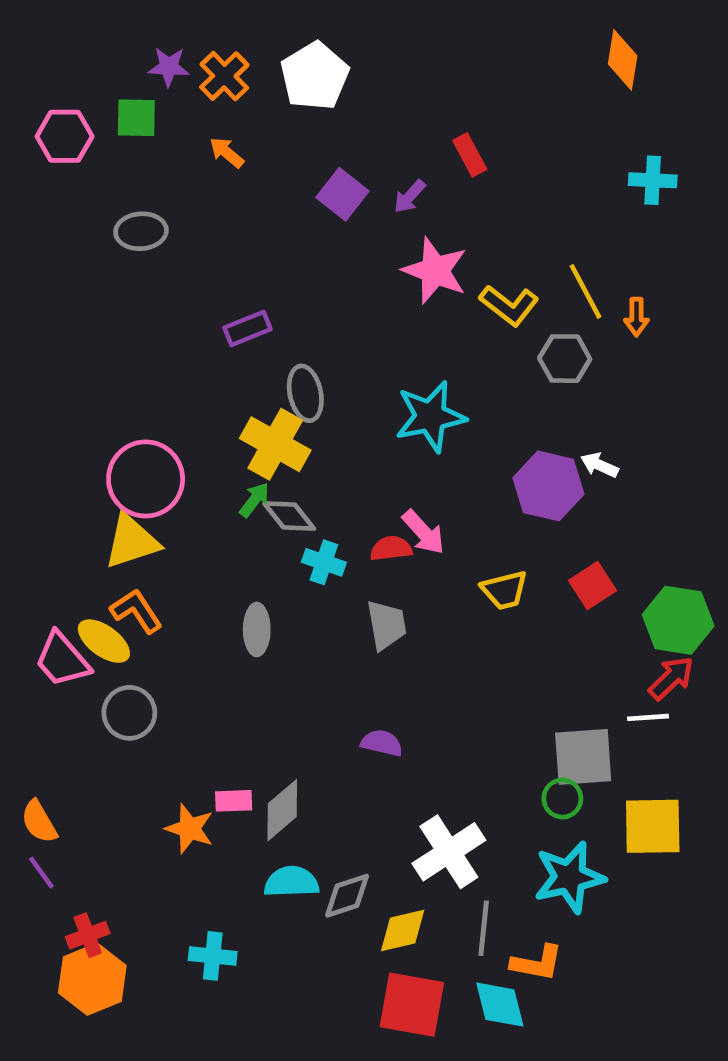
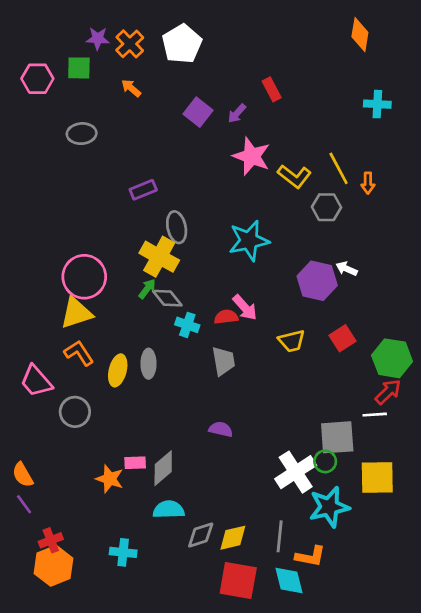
yellow ellipse: (104, 641) -> (118, 370), moved, turned 68
white cross: (449, 852) -> (296, 472), moved
gray diamond: (347, 896) -> (201, 535), moved

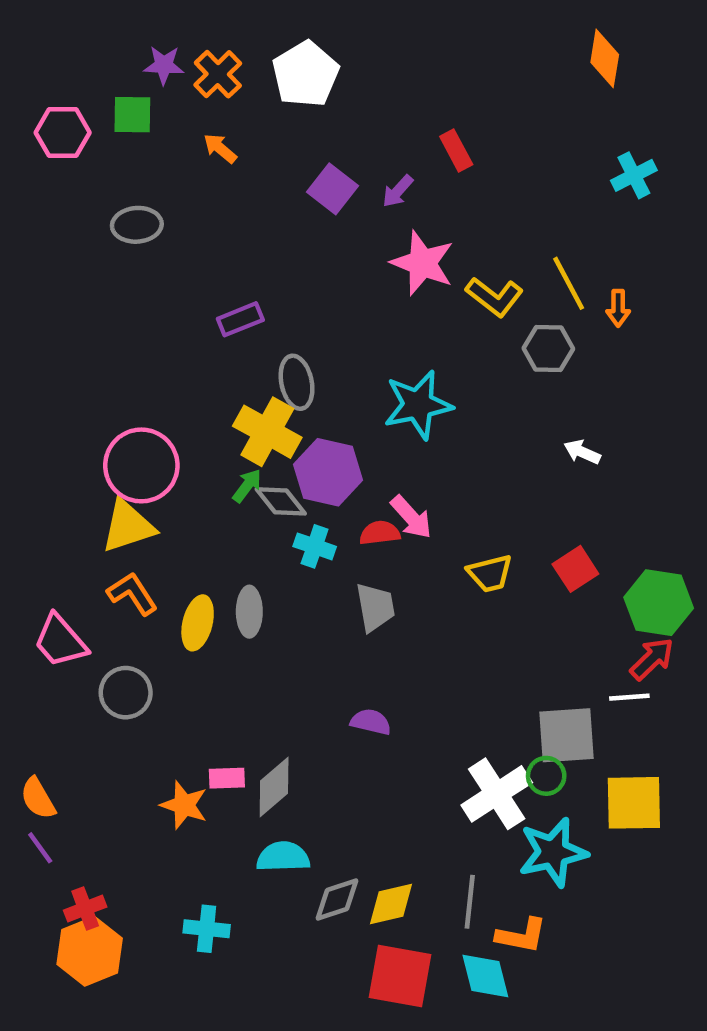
cyan cross: (377, 104) -> (634, 175), turned -30
purple hexagon: (317, 281) -> (328, 472), moved

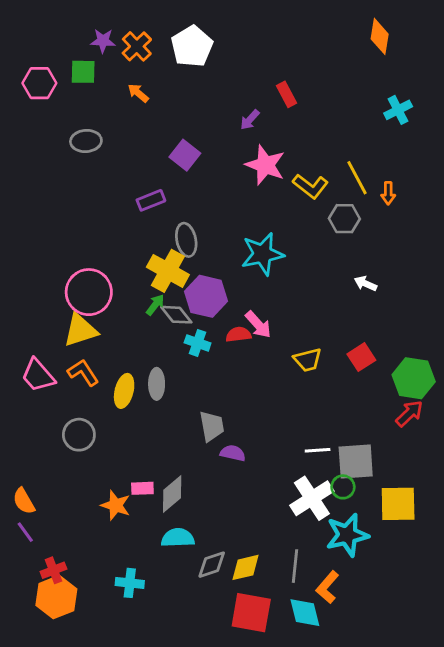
purple square: (333, 189) -> (185, 155), moved
gray trapezoid: (375, 607) -> (212, 426), moved
pink trapezoid: (60, 641) -> (38, 375), moved
white line: (629, 697) -> (318, 450), moved
orange L-shape: (521, 936) -> (327, 587), turned 120

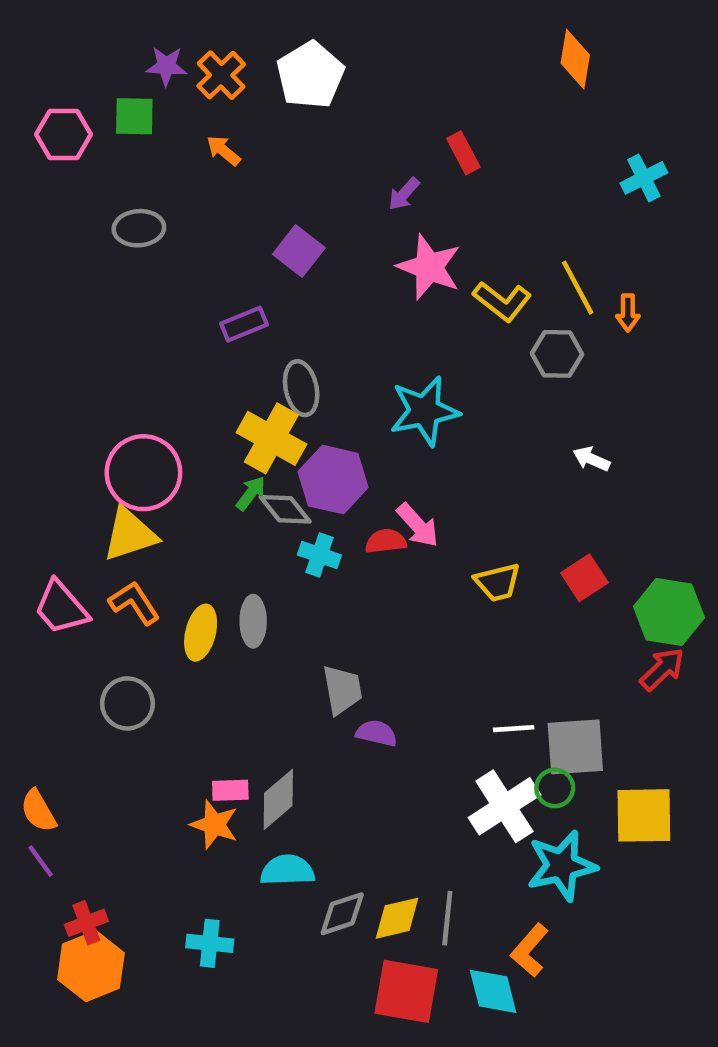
orange diamond: (380, 36) -> (575, 59), moved
orange star: (116, 505) -> (214, 825), moved
gray line: (295, 566) -> (447, 918), moved

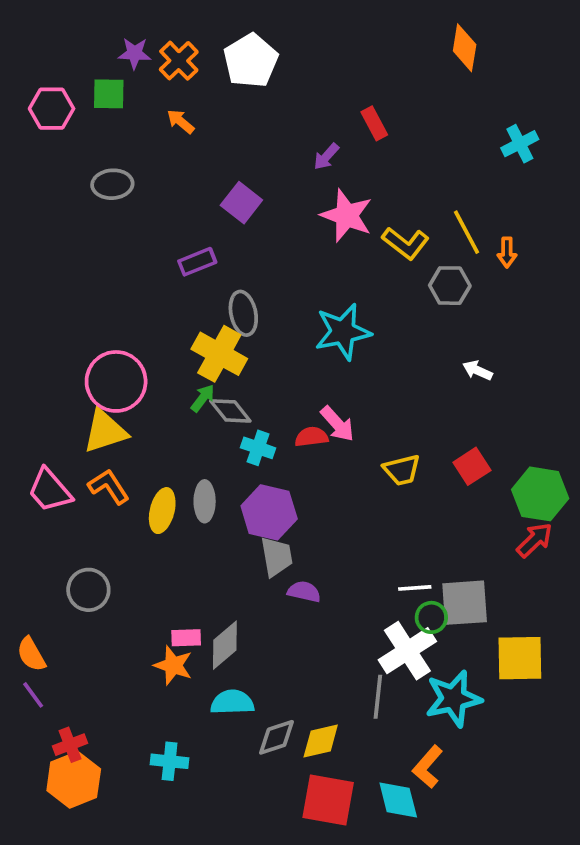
purple hexagon: (333, 480) -> (269, 512), moved
gray circle: (127, 703) -> (88, 590), moved
green circle: (555, 788) -> (431, 617), moved
gray line: (447, 918) -> (378, 697), moved

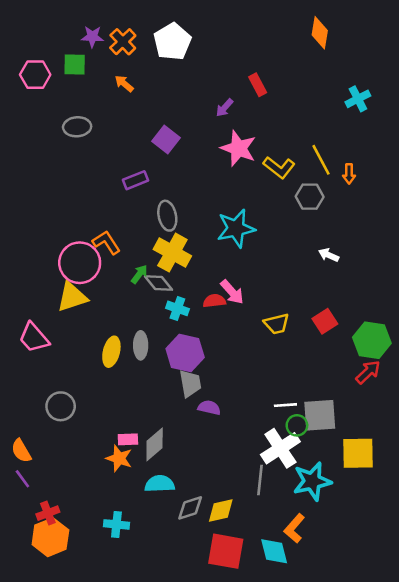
yellow cross: (219, 354) -> (172, 253), moved
orange L-shape: (109, 487) -> (106, 242), moved

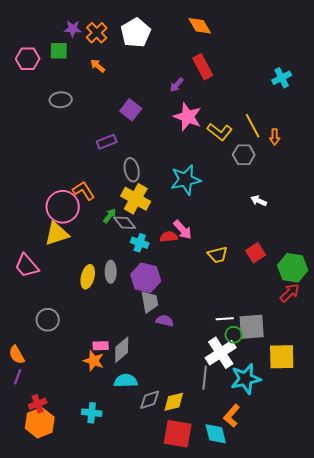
orange diamond: (320, 33) -> (200, 26), moved, turned -40
red rectangle: (258, 85) -> (203, 67), size x1.4
purple line: (22, 479) -> (18, 377), turned 56

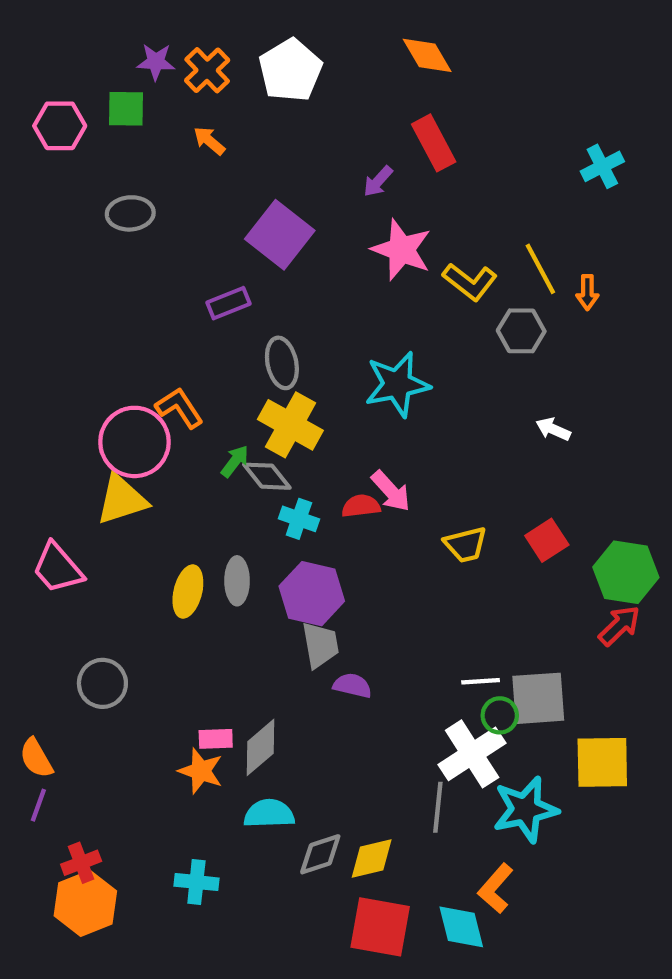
purple square: (131, 110) -> (280, 235), size x1.4

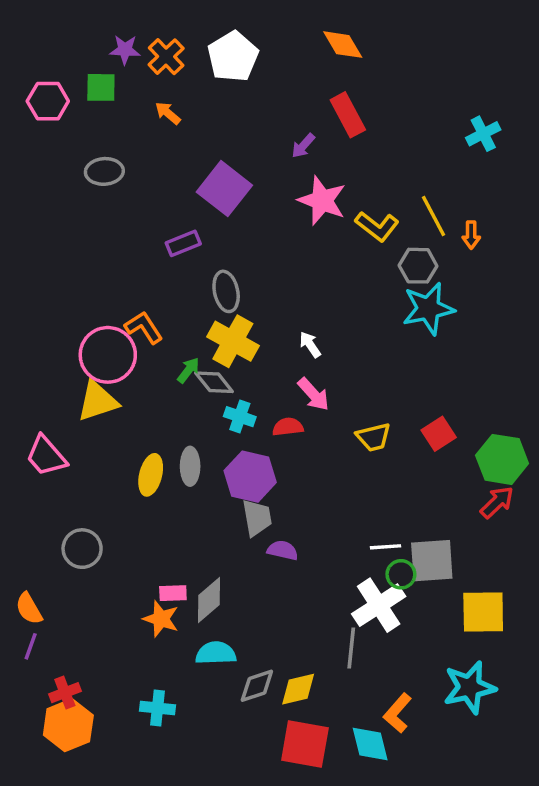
cyan star: (397, 384) -> (428, 309), moved
white arrow: (553, 429) -> (310, 345), moved, turned 32
red semicircle: (361, 506) -> (288, 427), moved
cyan star: (525, 809) -> (470, 687), moved

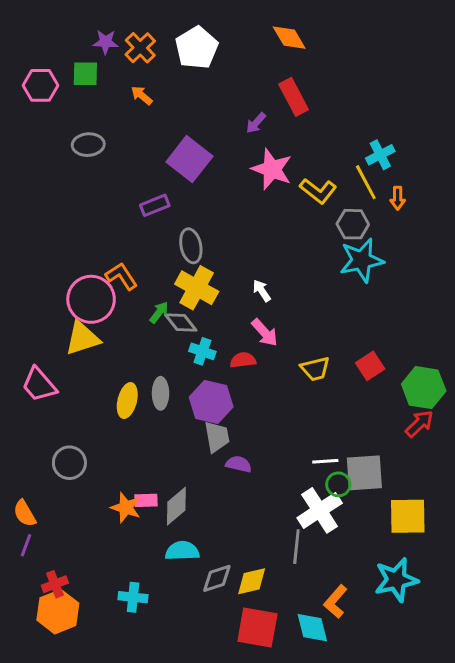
cyan cross: (483, 134) -> (380, 155), moved
orange star: (161, 619) -> (126, 508), moved

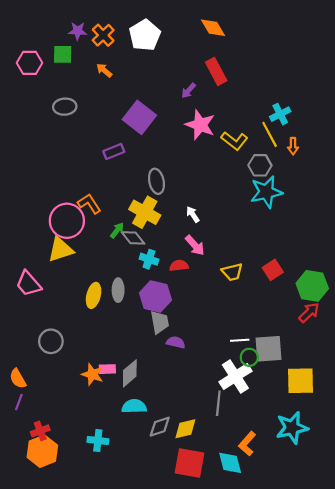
gray ellipse: (191, 246) -> (156, 181), moved

